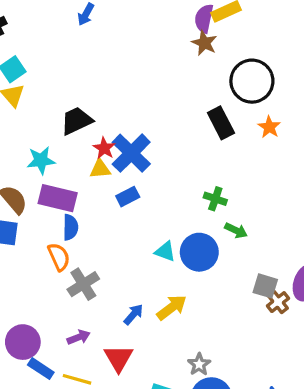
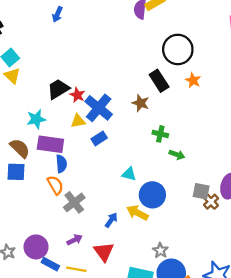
brown star: (204, 43) -> (141, 103), moved
red star: (104, 148) -> (77, 95), moved
blue circle: (199, 252) -> (152, 195), moved
yellow arrow: (172, 307) -> (137, 213), turned -110

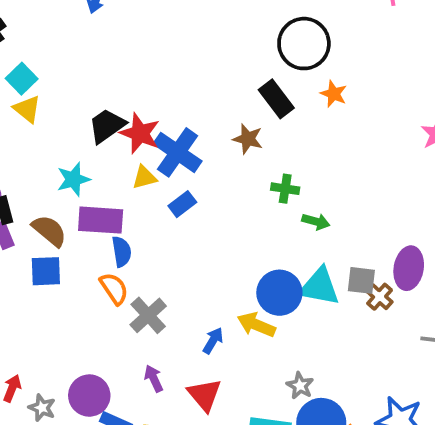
red star: (77, 95) -> (140, 133), size x1.5
cyan triangle: (129, 174) -> (319, 287), moved, size x1.6
purple arrow: (75, 240) -> (154, 378), turned -84

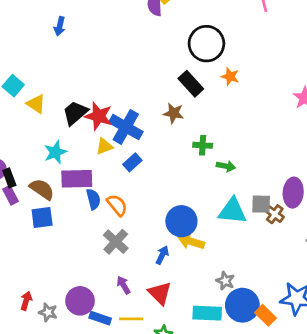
yellow triangle: (27, 109) -> (36, 104), moved
orange semicircle: (114, 289) -> (117, 205), moved
blue circle: (279, 293) -> (181, 221), moved

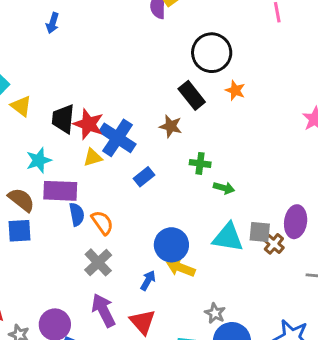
black trapezoid: (75, 113) -> (63, 119), turned -48
blue rectangle: (132, 162) -> (144, 177), moved
purple arrow: (123, 285) -> (103, 310), size x1.6

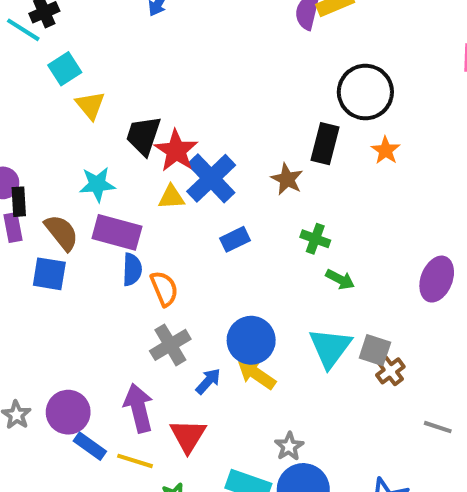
black rectangle: (192, 95) -> (325, 144), turned 40
purple ellipse: (296, 222) -> (437, 279), moved
cyan triangle: (228, 237) -> (330, 348), turned 44
gray cross: (98, 262) -> (170, 345), moved

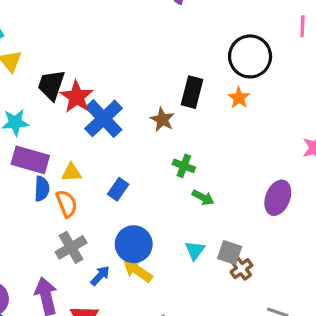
black circle: (365, 92) -> (250, 56), moved
yellow triangle: (171, 197) -> (71, 173), moved
blue rectangle: (235, 239) -> (118, 189), moved, turned -30
cyan triangle: (330, 348) -> (195, 250), size x0.6

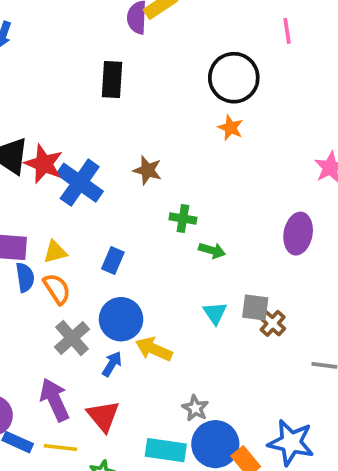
black rectangle: (192, 92) -> (112, 80), moved
blue circle: (134, 244) -> (121, 319), moved

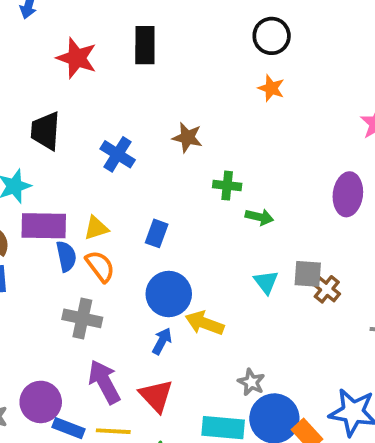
black circle: (234, 78) -> (272, 36), size x0.7
red star: (44, 164) -> (77, 58), moved
blue cross: (80, 183) -> (118, 154), size x0.7
gray cross: (72, 338) -> (82, 318), moved, turned -33

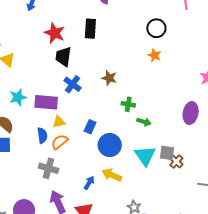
black trapezoid: (46, 131) -> (63, 57), moved
purple rectangle: (44, 226) -> (46, 102), moved
orange semicircle: (100, 266) -> (60, 142), turned -96
cyan triangle: (266, 282) -> (145, 156), size x1.6
blue circle: (169, 294) -> (110, 145), moved

